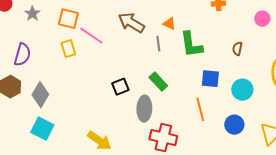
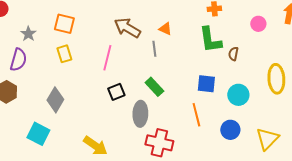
gray star: (32, 14) -> (28, 34), moved
pink line: (91, 36) -> (107, 58), moved, turned 70
green L-shape: (191, 45) -> (210, 40), moved
gray diamond: (40, 95) -> (55, 100), moved

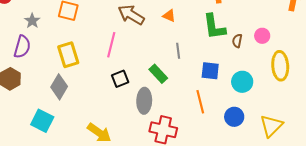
pink circle: (258, 24) -> (262, 36), moved
gray line: (154, 49) -> (178, 51), moved
yellow rectangle: (64, 54) -> (68, 55), moved, size x1.4

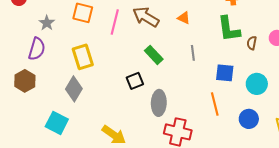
pink line: (111, 45) -> (115, 22), moved
green rectangle: (158, 74) -> (154, 55), moved

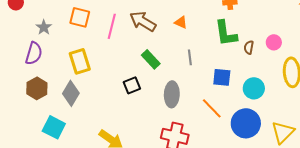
brown hexagon: (25, 81) -> (37, 88), moved
gray ellipse: (159, 103) -> (172, 94), moved
orange line: (215, 104) -> (212, 108), turned -30
blue circle: (249, 119) -> (246, 123), size x1.5

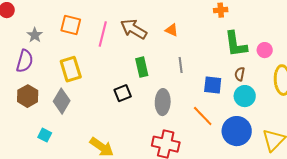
green L-shape: (226, 33) -> (236, 44), moved
brown semicircle: (249, 47) -> (240, 74), moved
green rectangle: (151, 59) -> (142, 67), turned 30
cyan square: (54, 127) -> (45, 135), size x0.6

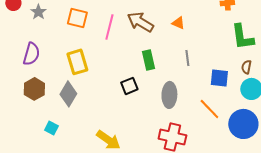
gray star: (35, 35) -> (38, 12), moved

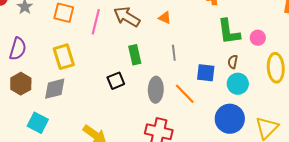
gray diamond: (68, 94) -> (55, 89), turned 45
orange line: (209, 109) -> (185, 94), moved
cyan square: (51, 128) -> (38, 123), size x1.5

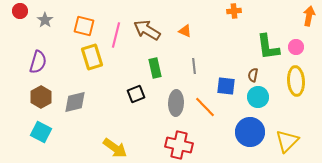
green L-shape: (229, 32) -> (268, 47), moved
pink circle: (258, 38) -> (296, 47), moved
yellow rectangle: (64, 57) -> (92, 57), moved
cyan square: (38, 123) -> (41, 132), moved

